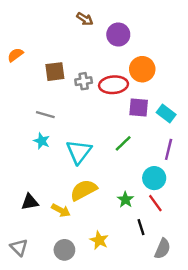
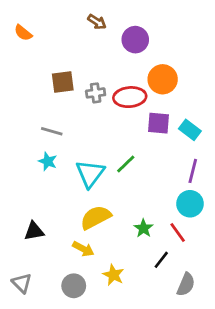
orange semicircle: (15, 55) -> (23, 33), moved, turned -105
green line: (123, 143) -> (126, 164), moved
cyan circle: (154, 178) -> (190, 204), moved
yellow arrow: (61, 210) -> (83, 249), moved
black line: (141, 227) -> (161, 260), turned 56

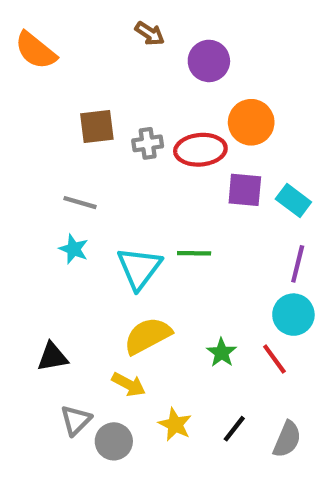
orange semicircle: (23, 33) -> (36, 50), size x1.5
green line: (126, 164) -> (194, 253), turned 45
black line: (161, 260) -> (234, 429), moved
gray triangle: (22, 283) -> (76, 420), moved, turned 30

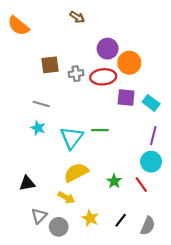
purple circle: (209, 61) -> (108, 49), moved

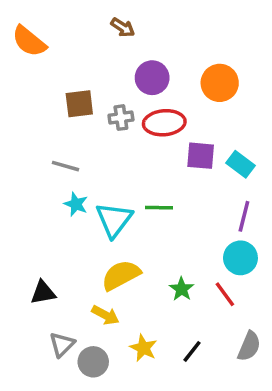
purple circle: (108, 49) -> (152, 78), moved
orange circle: (129, 63) -> (220, 83), moved
cyan star: (38, 128) -> (76, 204), moved
gray semicircle: (148, 226) -> (249, 346), moved

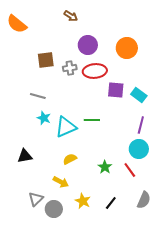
cyan triangle: (114, 220) -> (66, 127), turned 30
yellow semicircle: (121, 275) -> (70, 159), size x0.6
black triangle: (43, 293) -> (25, 156), moved

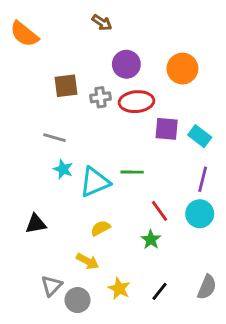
red line: (130, 170) -> (159, 211), moved

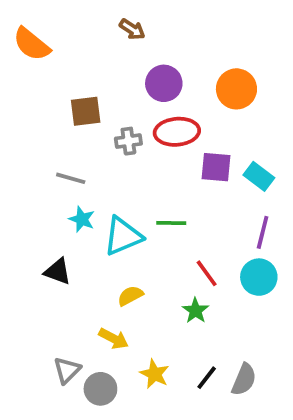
gray cross: (100, 97) -> (128, 141), moved
black triangle: (36, 224) -> (58, 271), moved, turned 30
gray semicircle: (207, 287) -> (244, 380), moved

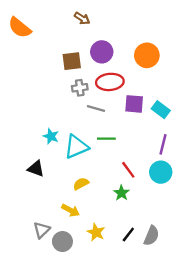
brown square: (86, 111) -> (72, 61), moved
gray line: (71, 178) -> (96, 109), moved

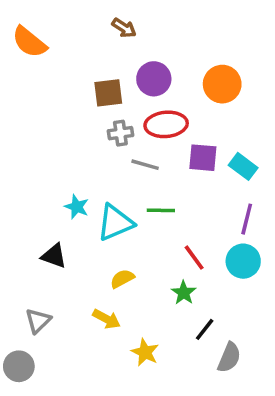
gray triangle: (42, 230) -> (38, 321), moved
black line: (128, 235) -> (205, 329), moved
gray circle: (62, 242) -> (19, 366), moved

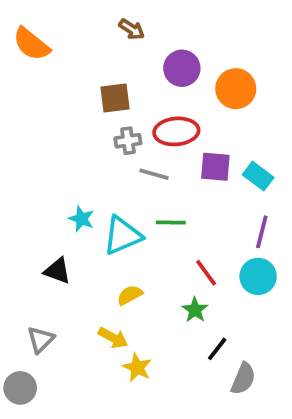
purple circle: (154, 79) -> (182, 68), moved
yellow star: (145, 352) -> (137, 367), moved

